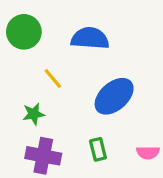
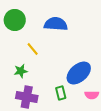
blue ellipse: (114, 96) -> (79, 73), moved

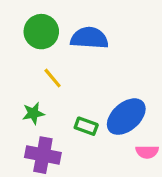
green circle: (15, 20) -> (41, 32), moved
green rectangle: (61, 93) -> (86, 126), moved, turned -56

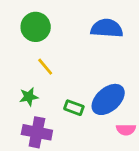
blue semicircle: (89, 38) -> (107, 28), moved

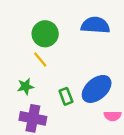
green circle: (36, 27) -> (45, 34), moved
green rectangle: (74, 108) -> (66, 96), turned 49

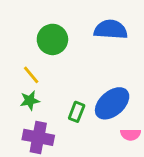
yellow line: (40, 60) -> (31, 75), moved
green rectangle: (66, 96) -> (77, 112), turned 42

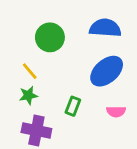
blue ellipse: (112, 103) -> (107, 71), moved
pink semicircle: (131, 135) -> (116, 112), moved

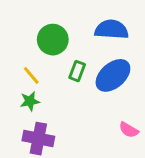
green rectangle: (73, 106) -> (77, 71), moved
pink semicircle: (116, 112) -> (129, 130), moved, turned 30

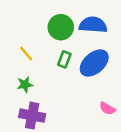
green circle: (53, 40) -> (61, 27), moved
yellow line: (31, 75) -> (26, 53), moved

